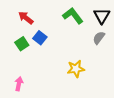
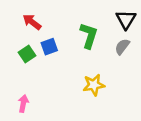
green L-shape: (73, 16) -> (89, 35), moved, turned 55
blue square: (40, 38) -> (49, 47), turned 32

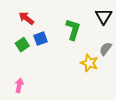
gray semicircle: (122, 47) -> (106, 49), moved
yellow star: (94, 85) -> (89, 63), moved, turned 30

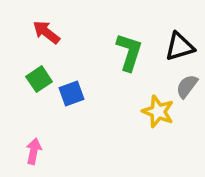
black triangle: (104, 16) -> (180, 47), moved, turned 42
blue square: (41, 39) -> (72, 93), moved

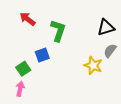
green L-shape: (129, 52) -> (58, 31), moved
green square: (39, 79) -> (23, 69), moved

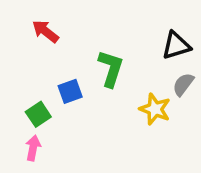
green L-shape: (58, 31) -> (111, 68), moved

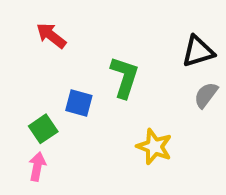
blue square: (70, 91) -> (79, 103), turned 35
yellow star: (155, 109) -> (154, 147), moved

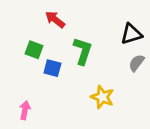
red arrow: (51, 36) -> (55, 20), moved
green square: (43, 129) -> (34, 50), moved, turned -36

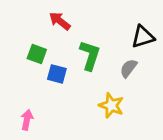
gray semicircle: (137, 63) -> (128, 68), moved

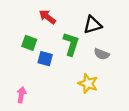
black triangle: (143, 37) -> (93, 25), moved
gray semicircle: (128, 68) -> (102, 54), turned -105

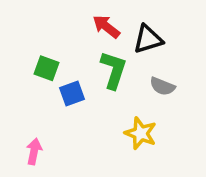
red arrow: (47, 17) -> (106, 27), moved
blue square: (45, 59) -> (72, 94), turned -35

